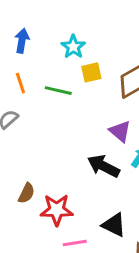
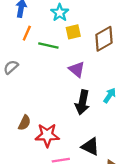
orange line: (20, 83) -> (27, 33), moved, turned 42
purple triangle: (120, 131) -> (77, 69), moved
black arrow: (103, 166) -> (82, 102), turned -105

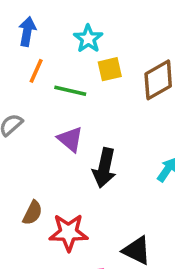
purple triangle: (77, 69) -> (70, 139), moved
black arrow: (82, 102) -> (104, 168), moved

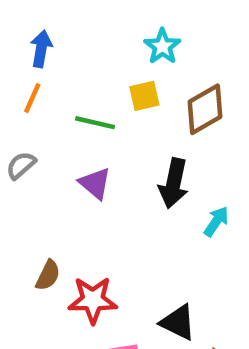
cyan star: (88, 39) -> (162, 46), moved
orange line: (36, 71) -> (32, 98), moved
black arrow: (104, 168) -> (174, 183), moved

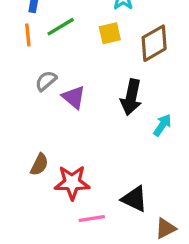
orange line: (32, 98) -> (28, 35), turned -30
green line: (95, 123) -> (61, 27), moved, turned -44
gray semicircle: (21, 165) -> (46, 81), moved

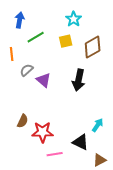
orange line: (28, 35) -> (12, 54), moved
cyan arrow: (162, 125) -> (98, 125), moved

